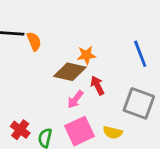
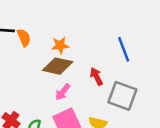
orange star: (86, 55) -> (60, 45), moved
red arrow: (97, 86) -> (96, 76), moved

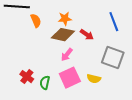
orange semicircle: (24, 38) -> (36, 21), moved
red arrow: (96, 76) -> (87, 35), moved, turned 152

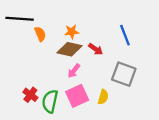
yellow semicircle: (94, 79) -> (103, 97), turned -88
green semicircle: (45, 83) -> (50, 101), size x1.5

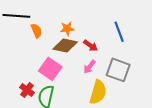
pink arrow: (74, 71) -> (89, 67), moved
pink square: (77, 96) -> (50, 69), moved, turned -30
yellow semicircle: (103, 97) -> (98, 92), size x1.6

